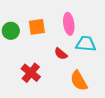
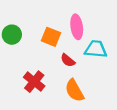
orange square: (37, 27) -> (51, 37), moved, turned 30
orange semicircle: (79, 81) -> (74, 91), moved

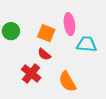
red semicircle: (68, 60) -> (44, 54), moved

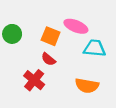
pink ellipse: (69, 24) -> (76, 26), turned -60
orange semicircle: (67, 82) -> (87, 86), moved, turned -50

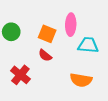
pink ellipse: (76, 26) -> (71, 25), turned 70
red cross: (34, 80) -> (20, 75), moved

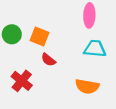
pink ellipse: (71, 25) -> (89, 15), moved
orange square: (47, 34) -> (39, 37), moved

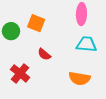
orange square: (39, 37) -> (36, 23), moved

